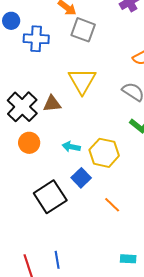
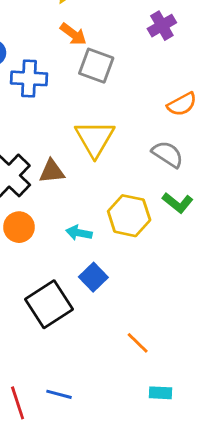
yellow hexagon: (104, 153) -> (129, 216), moved
orange line: (112, 205) -> (138, 343), moved
blue line: (57, 260) -> (59, 394), turned -66

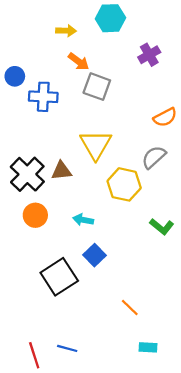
gray semicircle: (168, 154) -> (154, 157), turned -75
green L-shape: (178, 203) -> (162, 227), moved
yellow hexagon: (129, 216) -> (124, 184), moved

